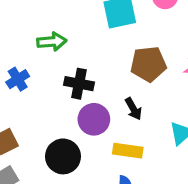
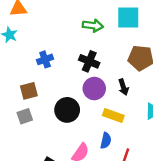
green arrow: (52, 42) -> (93, 25), moved
blue cross: (18, 79) -> (45, 59), moved

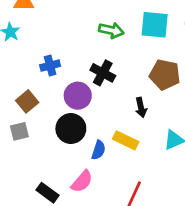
purple circle: (94, 89) -> (78, 96), moved
brown square: (29, 91) -> (27, 101), turned -30
blue semicircle: (106, 141) -> (98, 150), moved

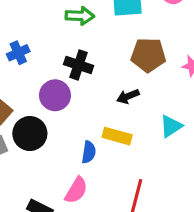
blue cross: (50, 66) -> (18, 53), moved
black arrow: (141, 108) -> (128, 96), turned 90
black circle: (71, 129) -> (30, 134), moved

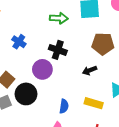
blue cross: (18, 53) -> (19, 42), turned -32
yellow rectangle: (117, 136) -> (94, 103), moved

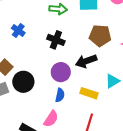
purple circle: (42, 69) -> (61, 72), moved
black arrow: (90, 70) -> (86, 61), size x1.5

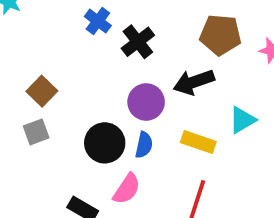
blue cross: (18, 31) -> (98, 21), moved
black cross: (56, 40) -> (138, 42), turned 30
black circle: (23, 82) -> (105, 143), moved

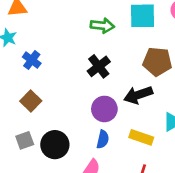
blue cross: (98, 21) -> (32, 60), moved
gray square: (36, 132) -> (25, 140), moved
black circle: (105, 143) -> (55, 145), moved

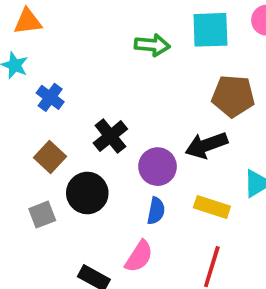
black cross: (99, 66) -> (110, 136), moved
black circle: (55, 145) -> (87, 193), moved

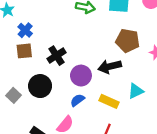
brown square: (50, 157) -> (24, 51), moved, turned 35
blue semicircle: (156, 211) -> (77, 100), turned -144
gray square: (42, 215) -> (14, 95), turned -32

